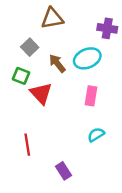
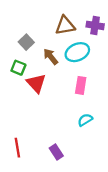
brown triangle: (52, 18) -> (65, 25), moved
red line: (27, 145) -> (17, 148), moved

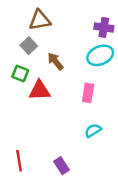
brown triangle: (65, 25) -> (40, 20), moved
cyan ellipse: (77, 52) -> (100, 55), moved
red triangle: (36, 83) -> (40, 90), turned -50

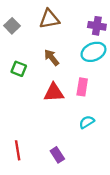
brown triangle: (40, 20) -> (49, 19), moved
gray square: (29, 46) -> (12, 26), moved
red triangle: (40, 90) -> (54, 93), moved

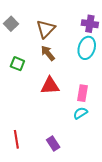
brown triangle: (49, 19) -> (46, 29), moved, turned -36
cyan ellipse: (93, 52) -> (87, 48), turned -50
pink rectangle: (82, 87) -> (83, 93), moved

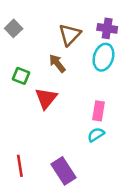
brown triangle: (46, 29) -> (70, 35), moved
red triangle: (50, 86) -> (46, 98), moved, turned -48
purple rectangle: (53, 144) -> (63, 171), size x1.5

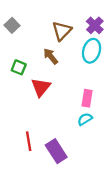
purple cross: (107, 28) -> (95, 25), turned 35
red line: (20, 166) -> (29, 141), moved

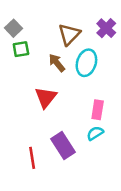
cyan ellipse: (92, 51) -> (86, 63), moved
green square: (19, 67) -> (21, 49), moved, turned -32
purple rectangle: (56, 151) -> (63, 146), moved

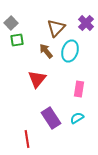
cyan semicircle: (95, 133) -> (77, 118), moved
red line: (32, 158) -> (27, 139), moved

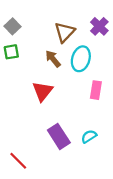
green square: (17, 40) -> (11, 52), moved
pink rectangle: (79, 89) -> (96, 90), moved
red line: (27, 139) -> (18, 161), moved, turned -36

